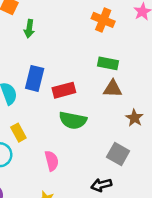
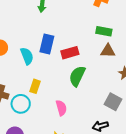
green semicircle: (73, 120) -> (77, 76), turned 105
yellow rectangle: (18, 133) -> (35, 86), turned 48

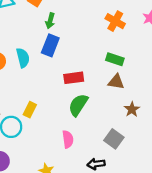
blue rectangle: (47, 44) -> (50, 45), moved
cyan semicircle: (27, 56) -> (23, 58), moved
pink semicircle: (61, 108) -> (68, 139), moved

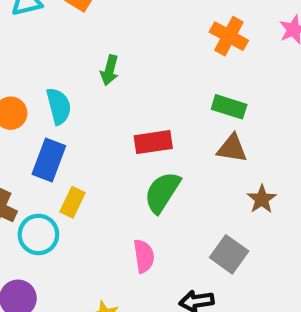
green arrow: (50, 21) -> (110, 70), moved
blue rectangle: (50, 45) -> (49, 160), moved

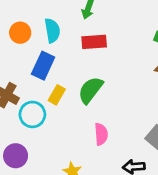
red rectangle: (153, 142) -> (94, 42), moved
green semicircle: (162, 192) -> (90, 90), moved

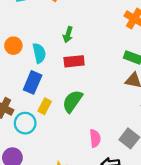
orange circle: (20, 33) -> (13, 46), moved
pink semicircle: (101, 134) -> (95, 138), moved

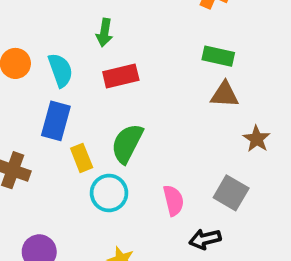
yellow rectangle: (45, 106) -> (82, 158), turned -42
cyan circle: (25, 123) -> (109, 193), moved

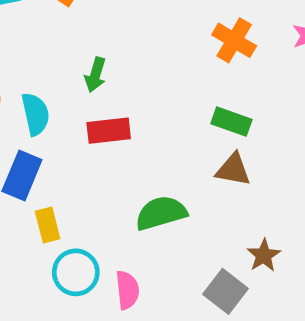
brown star: (257, 139) -> (264, 255), moved
green semicircle: (127, 143) -> (161, 213), moved, turned 39
pink semicircle: (173, 200) -> (127, 290), moved

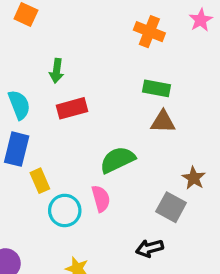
pink semicircle: (127, 290) -> (101, 199), moved

